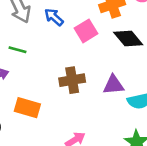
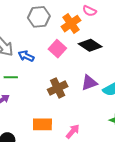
blue arrow: (54, 17) -> (26, 56), moved
orange rectangle: (27, 108) -> (42, 124), moved

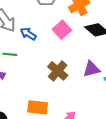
brown cross: (58, 88) -> (58, 71), turned -30

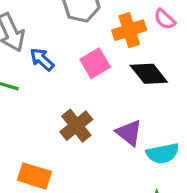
purple triangle: (91, 69) -> (129, 133), turned 42

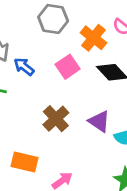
orange cross: (129, 30) -> (93, 38), turned -30

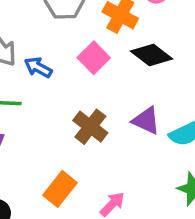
orange rectangle: (25, 162) -> (60, 189), turned -55

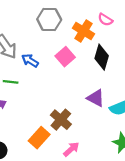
black diamond: (152, 55) -> (102, 57), turned 65
brown cross: (90, 127) -> (61, 120), moved

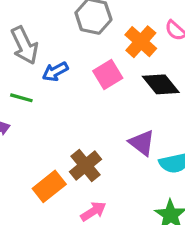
black diamond: (102, 57) -> (161, 84), turned -65
blue arrow: (30, 61) -> (55, 72), turned -70

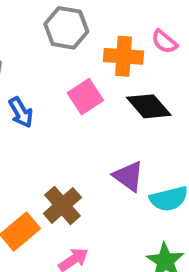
orange cross: (141, 42) -> (123, 56), turned -36
blue arrow: (55, 72) -> (21, 112), moved, turned -90

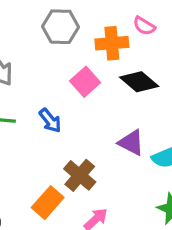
blue arrow: (21, 112) -> (50, 120), moved

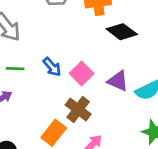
pink square: (85, 82) -> (82, 74), moved

